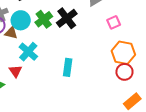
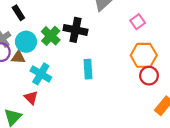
black cross: (67, 18) -> (75, 30), turned -30
pink square: (114, 22) -> (138, 22), moved
cyan rectangle: (68, 67) -> (88, 69), moved

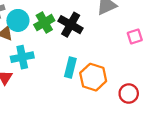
orange hexagon: (144, 55) -> (93, 77), moved
cyan cross: (41, 74) -> (22, 57), turned 30

